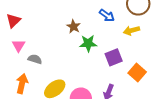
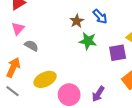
blue arrow: (107, 15) -> (100, 16), moved
purple square: (114, 57) -> (118, 53), moved

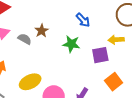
brown star: (77, 21) -> (42, 31), moved
gray semicircle: (31, 46) -> (25, 39), moved

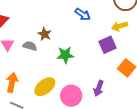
green star: (71, 44) -> (65, 55), moved

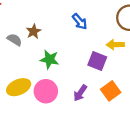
purple square: (108, 45) -> (97, 61), turned 30
purple arrow: (99, 88) -> (80, 93), moved
pink circle: (71, 96) -> (46, 91), moved

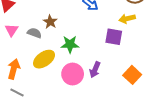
yellow ellipse: (19, 87) -> (44, 59), moved
orange square: (111, 91) -> (132, 75), moved
purple arrow: (80, 93) -> (95, 70), moved

